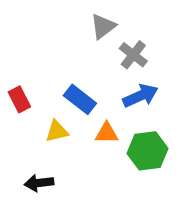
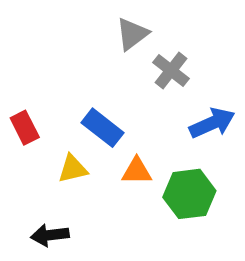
blue arrow: (140, 96) -> (212, 123), moved

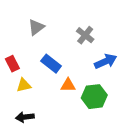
gray triangle: (132, 34) -> (36, 27), moved
yellow triangle: (73, 169) -> (24, 85), moved

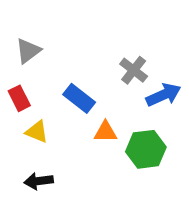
gray triangle: (36, 27) -> (28, 51), moved
gray cross: (85, 35) -> (134, 70), moved
yellow triangle: (24, 85) -> (37, 132), turned 35

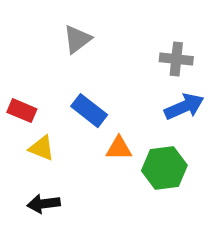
gray triangle: (28, 51) -> (77, 39), moved
gray cross: (134, 70) -> (176, 59), moved, turned -32
red rectangle: (19, 98) -> (22, 111), turned -40

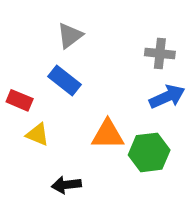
blue rectangle: (89, 111) -> (65, 80), moved
orange triangle: (119, 148) -> (108, 134), size x1.4
black arrow: (44, 204) -> (66, 185), moved

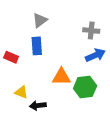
blue rectangle: (65, 80) -> (37, 46), turned 48
yellow triangle: (38, 134) -> (21, 92), moved

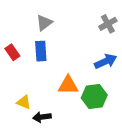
gray cross: (91, 31) -> (108, 24), moved, turned -35
red rectangle: (11, 57) -> (12, 52), moved, turned 32

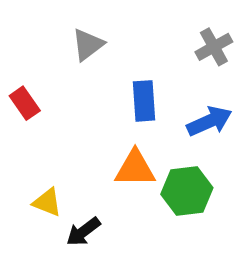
blue rectangle: (41, 51) -> (144, 101), moved
black arrow: (42, 117) -> (83, 232), turned -30

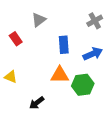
red rectangle: (25, 103) -> (16, 39), moved
yellow triangle: (47, 202) -> (11, 77), moved

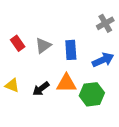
gray triangle: (39, 20) -> (43, 45), moved
black arrow: (37, 103) -> (41, 89), moved

